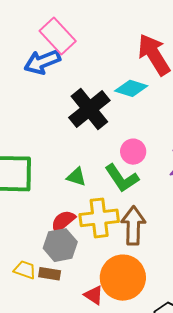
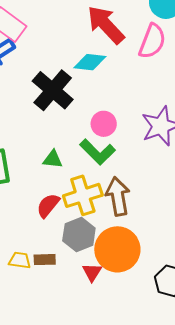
gray hexagon: (60, 245) -> (79, 235), moved
red triangle: (94, 295) -> (92, 272), turned 40

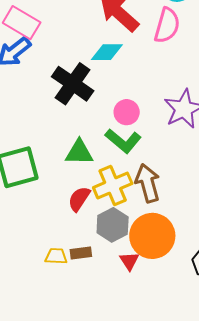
green triangle: (53, 159) -> (79, 152), size x1.4

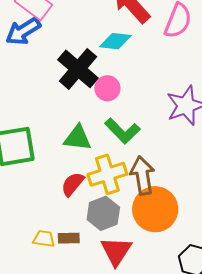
pink circle: (127, 112) -> (107, 88), moved
orange circle: (152, 236) -> (155, 209), moved
red triangle: (129, 261) -> (116, 251), size x1.6

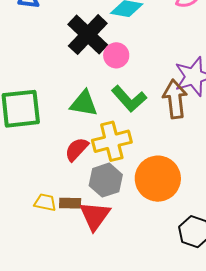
brown arrow: (142, 176) -> (175, 99), moved
red triangle: (116, 251) -> (95, 216), moved

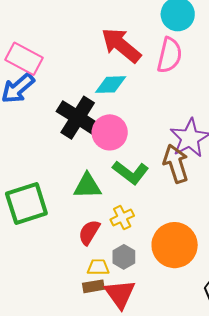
pink circle: (116, 55) -> (110, 132), size x1.4
yellow cross: (112, 141) -> (122, 218), size x0.6
gray hexagon: (106, 180) -> (124, 257), size x0.7
yellow trapezoid: (45, 202) -> (98, 267), moved

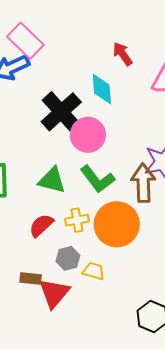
red arrow: (121, 45) -> (123, 54), size x0.6
cyan diamond: (111, 85) -> (102, 89), turned 72
orange circle: (175, 245) -> (117, 224), moved
yellow trapezoid: (98, 267) -> (94, 271), moved

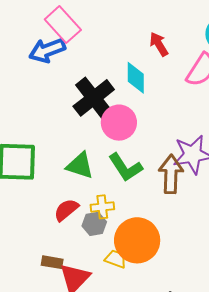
orange circle: (117, 224) -> (137, 240), moved
gray hexagon: (68, 258) -> (94, 224), moved

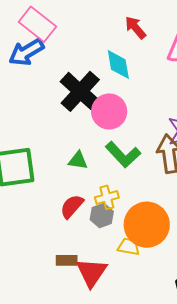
green triangle: (80, 166) -> (78, 160), size x0.7

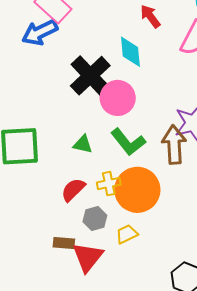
gray hexagon: (102, 215) -> (95, 219), moved
orange circle: (147, 225) -> (137, 190), moved
yellow trapezoid: (129, 247) -> (127, 234), turned -40

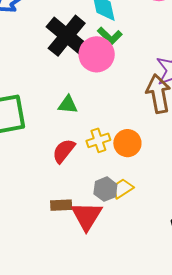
green L-shape: (128, 142) -> (110, 36), moved, size x0.7
orange circle: (137, 190) -> (127, 143), size x0.6
gray hexagon: (95, 219) -> (105, 189), moved

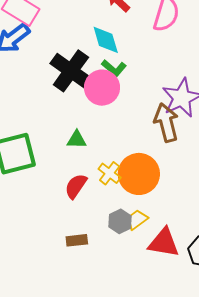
yellow cross: (98, 140) -> (110, 173), turned -30
orange circle: (127, 143) -> (139, 174), size x1.5
red triangle: (87, 216) -> (164, 243), moved, turned -48

